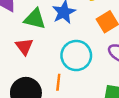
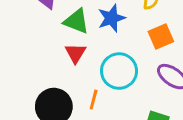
red triangle: (24, 46) -> (75, 53), moved

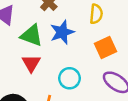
cyan circle: (119, 71) -> (70, 78), size x0.7

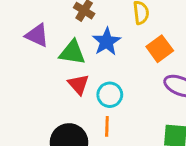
cyan circle: (70, 78) -> (110, 95), moved

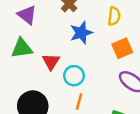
green triangle: (72, 53) -> (22, 48), moved, turned -30
orange line: (107, 126) -> (79, 101), moved

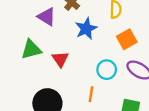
purple triangle: (27, 15) -> (47, 17), moved
cyan circle: (74, 76) -> (107, 70), moved

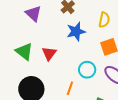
purple triangle: (47, 17) -> (33, 14), moved
green triangle: (31, 49) -> (24, 52), moved, turned 42

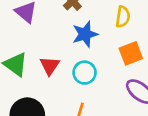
cyan circle: (87, 70) -> (85, 73), moved

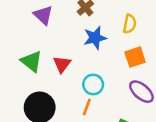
cyan circle: (85, 73) -> (93, 84), moved

